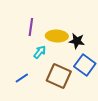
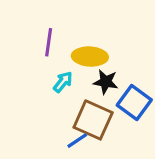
black star: (77, 41) -> (106, 82), moved
blue line: (22, 78) -> (77, 141), moved

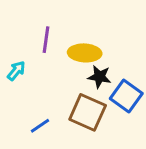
cyan arrow: (63, 82) -> (16, 71), moved
blue line: (77, 141) -> (40, 126), moved

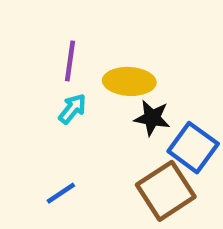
cyan arrow: (16, 71) -> (72, 109), moved
brown square: (88, 112) -> (166, 191), moved, turned 33

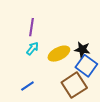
yellow ellipse: (129, 81) -> (59, 54), moved, turned -30
black star: (152, 118) -> (82, 49), moved

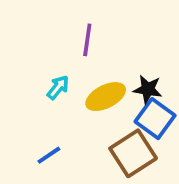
purple line: (32, 27) -> (87, 40), moved

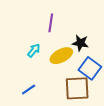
black star: (148, 89) -> (80, 43), moved
brown square: (133, 153) -> (77, 88), turned 30

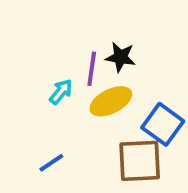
purple line: (51, 23) -> (92, 69), moved
black star: (80, 43) -> (120, 57), moved

